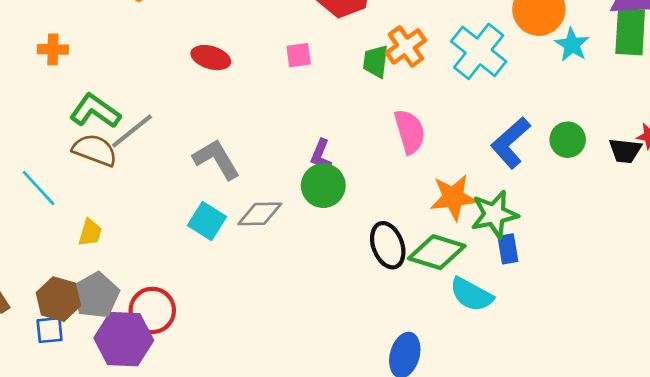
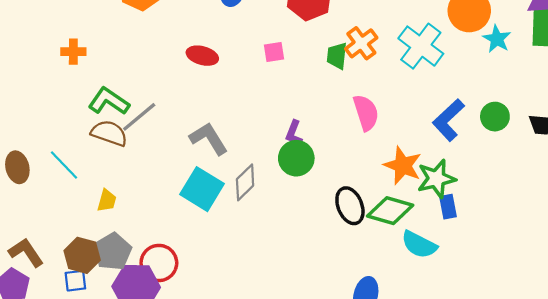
orange star: (453, 197) -> (403, 166), turned 30
gray diamond: (260, 214) -> (245, 182), turned -42
cyan square: (207, 221) -> (202, 189), size x1.4

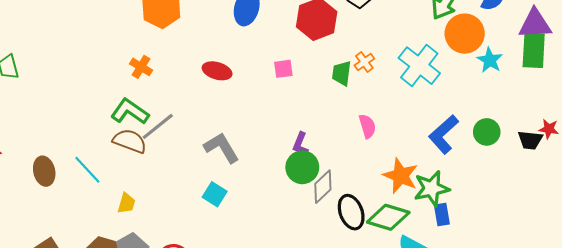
orange cross: (361, 43) -> (364, 62), size x0.7
orange cross: (73, 52) -> (141, 67), moved, turned 30
pink semicircle: (366, 113) -> (367, 126), size x0.7
gray diamond: (245, 182) -> (323, 187), moved
cyan square: (202, 189) -> (215, 194), size x0.6

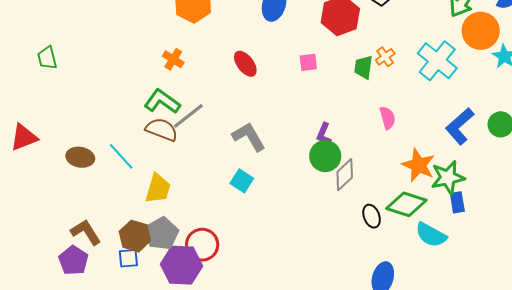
red ellipse: (217, 71) -> (245, 64), turned 36
brown ellipse: (44, 171) -> (80, 157), turned -68
yellow trapezoid: (126, 203) -> (158, 189), size x1.5
black ellipse: (351, 212) -> (372, 216), moved, size x0.7

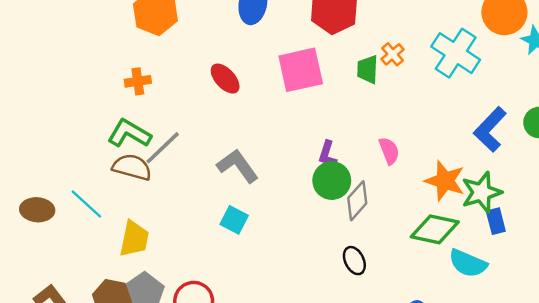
orange cross: (173, 59) -> (138, 81), turned -35
pink square: (308, 62) -> (301, 70), size x2.0
pink semicircle: (387, 118) -> (389, 151), moved
black ellipse: (372, 216) -> (354, 261), moved

